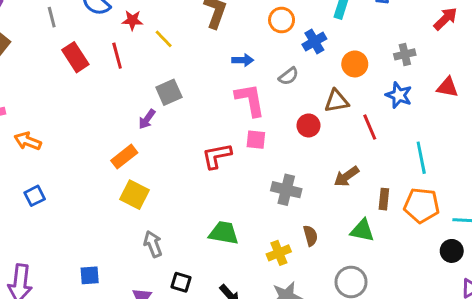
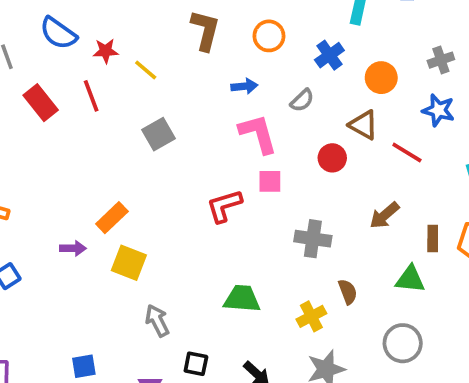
orange circle: (282, 20) -> (269, 36), moved
brown triangle: (337, 101) -> (363, 125), turned 45
purple arrow: (147, 119) -> (73, 248), moved, turned -120
red line: (370, 127) -> (407, 153), turned -30

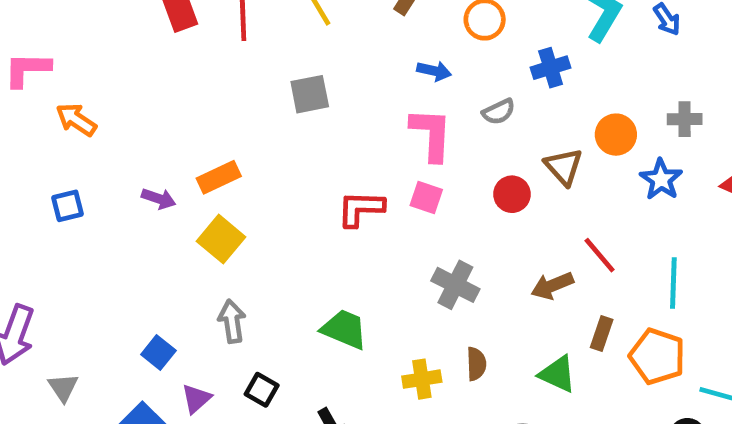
orange circle: (381, 78) -> (616, 135), moved
red line: (407, 153) -> (600, 255), moved
blue square: (84, 366) -> (158, 352), moved, turned 30

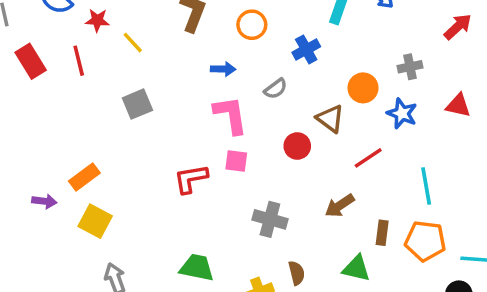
red line: (600, 255) -> (368, 158), moved, turned -72

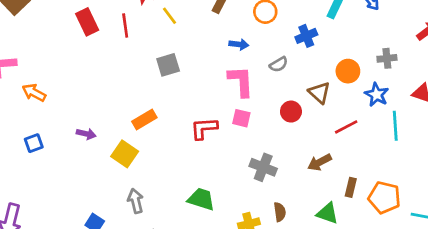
orange rectangle: (84, 177) -> (144, 119), moved
cyan line: (426, 186) -> (395, 126), moved

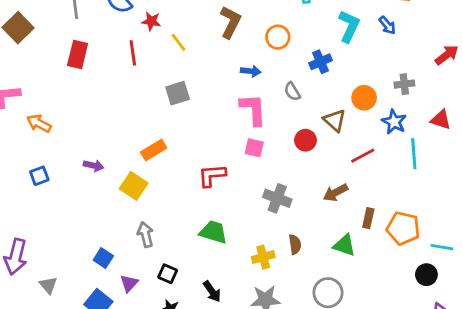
red rectangle: (87, 22) -> (78, 55), moved, turned 40
gray semicircle: (279, 64) -> (292, 92), turned 90
red L-shape: (204, 128) -> (212, 175), moved

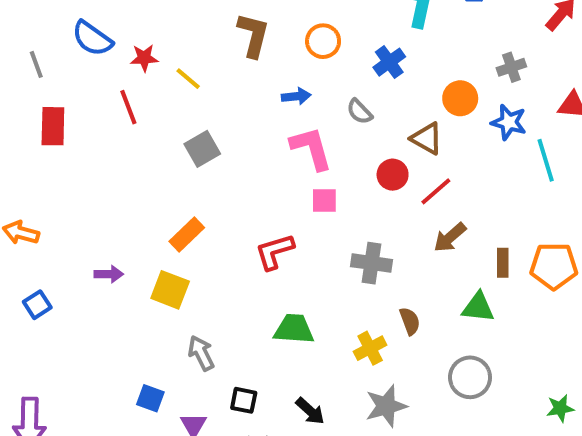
red line: (363, 156) -> (436, 191), moved

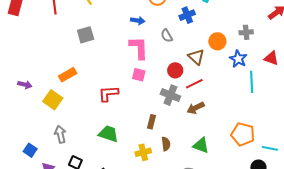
gray cross: (371, 263) -> (170, 95), moved
brown rectangle: (503, 263) -> (151, 122), moved

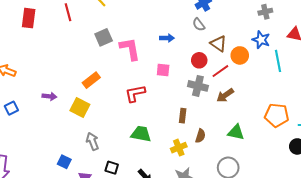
blue arrow: (138, 21) -> (167, 38), moved
gray semicircle: (167, 36) -> (199, 25), moved
orange circle: (217, 41) -> (240, 55), moved
pink L-shape: (139, 48) -> (130, 49), moved
brown semicircle: (166, 144) -> (200, 136), turned 32

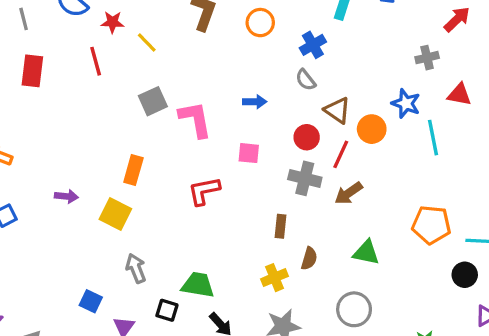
gray cross: (265, 12) -> (427, 58), moved
red line: (220, 71) -> (341, 154), turned -30
orange rectangle: (91, 80) -> (133, 170), turned -36
green trapezoid: (141, 134) -> (198, 285), moved

